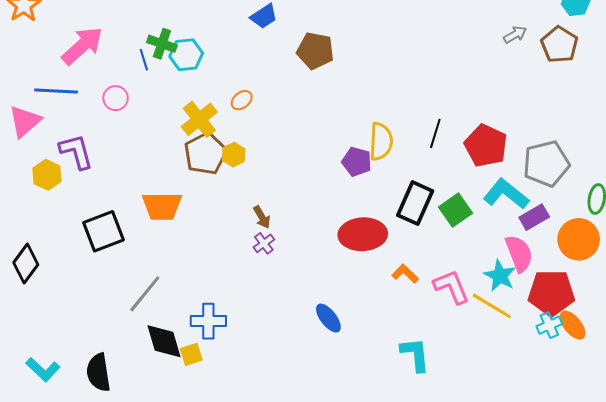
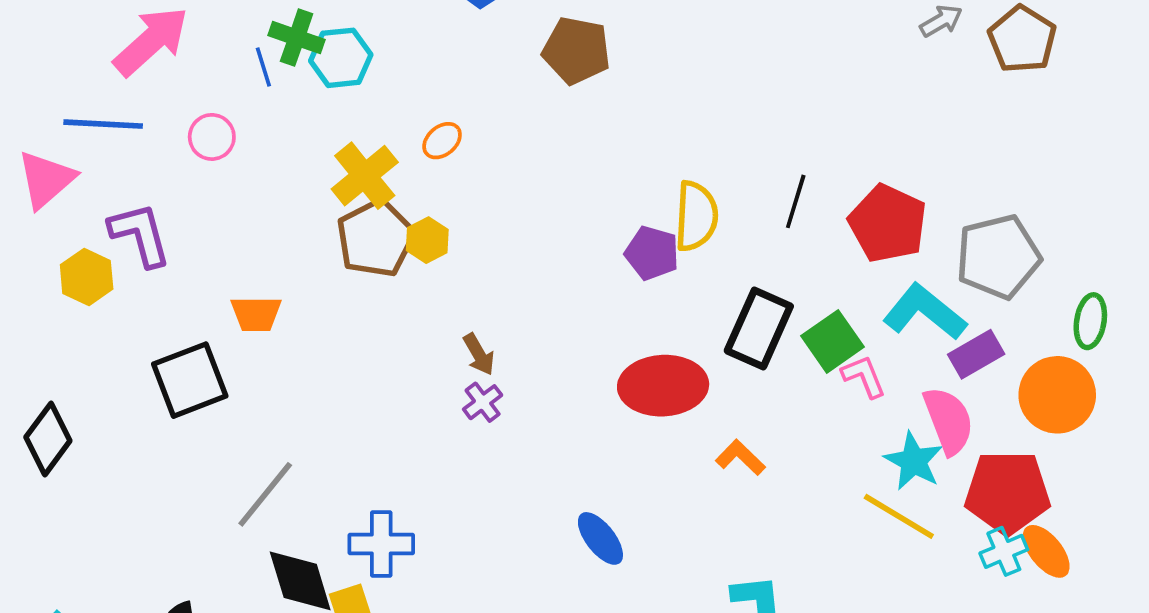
orange trapezoid: (162, 206) -> (256, 314), moved, size x0.7
pink L-shape: (451, 287) -> (864, 376), moved, size x0.7

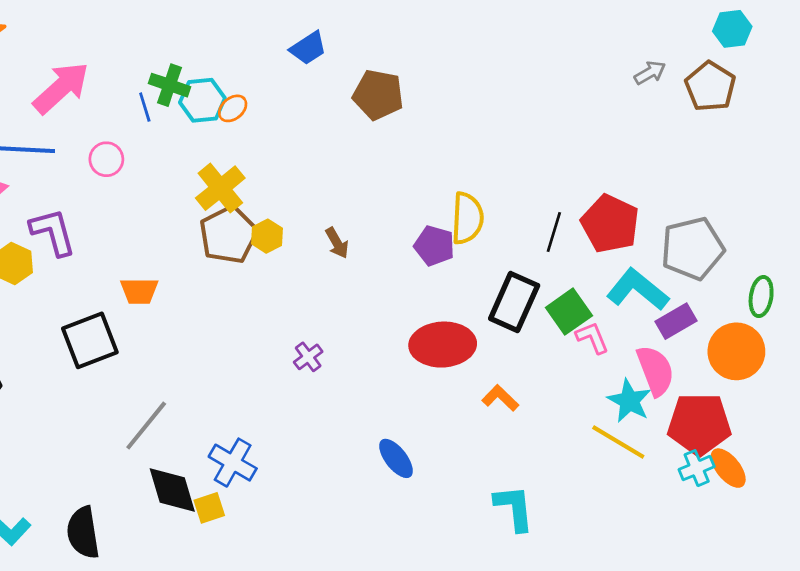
orange ellipse: (442, 141) -> (233, 108), moved
black line: (796, 201) -> (554, 232), moved
brown arrow: (479, 354) -> (337, 243), moved
blue cross: (381, 544) -> (233, 463), turned 30

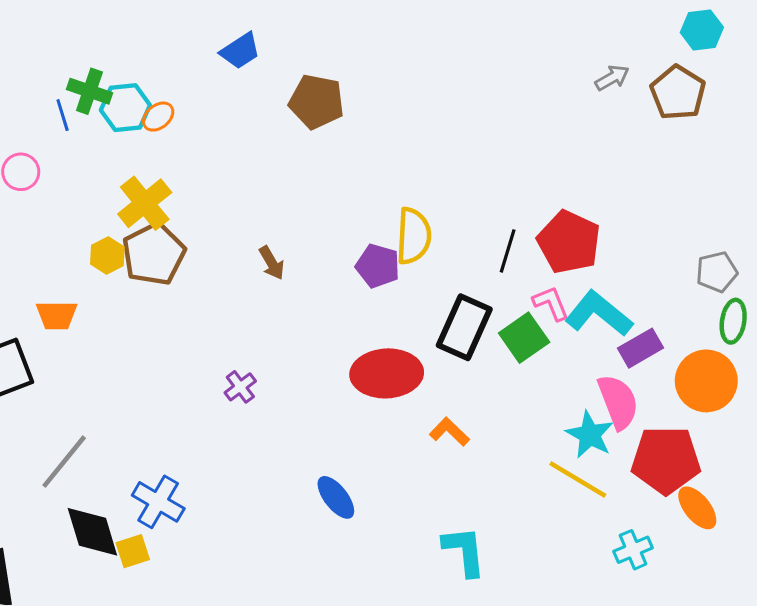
yellow hexagon: (267, 236) -> (107, 255), moved
gray pentagon: (692, 248) -> (717, 272), moved, size x0.6
pink L-shape: (592, 338) -> (551, 303), moved
cyan cross: (697, 468) -> (633, 550), moved

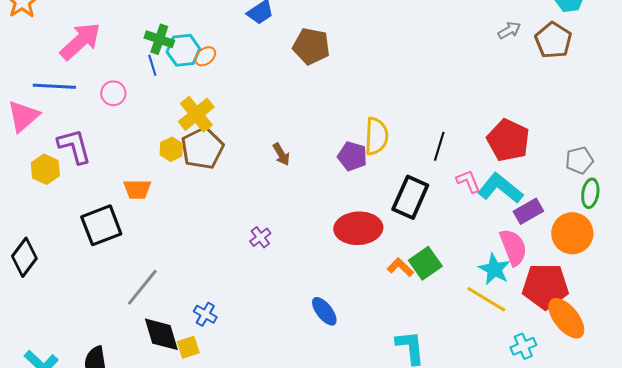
blue line: (63, 115) -> (152, 65), moved
red pentagon: (569, 242) -> (508, 140), moved
green square: (524, 338) -> (425, 263), moved
blue cross: (158, 502) -> (205, 314), size x0.7
orange ellipse: (697, 508) -> (566, 318), size x1.4

